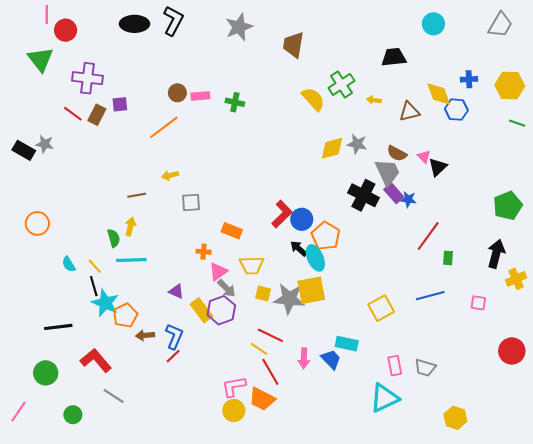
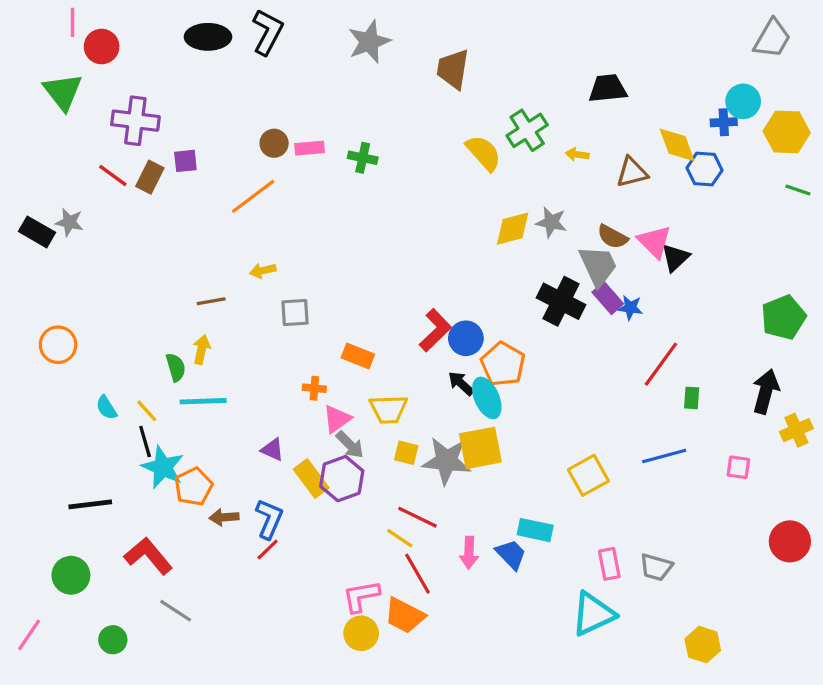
cyan circle: (433, 24) -> (743, 101), moved
pink triangle: (424, 157) -> (654, 242), size x1.6

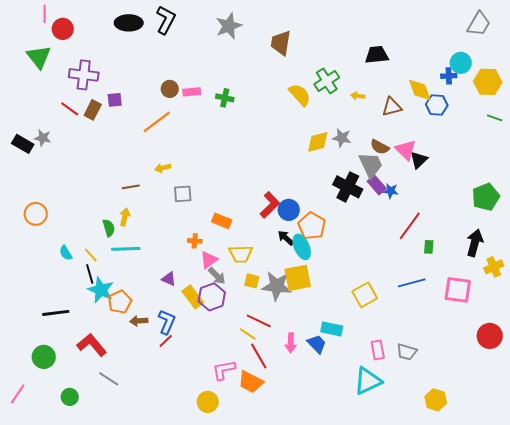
pink square: (738, 467) -> (458, 290), size x1.8
yellow circle: (361, 633) -> (208, 402), moved

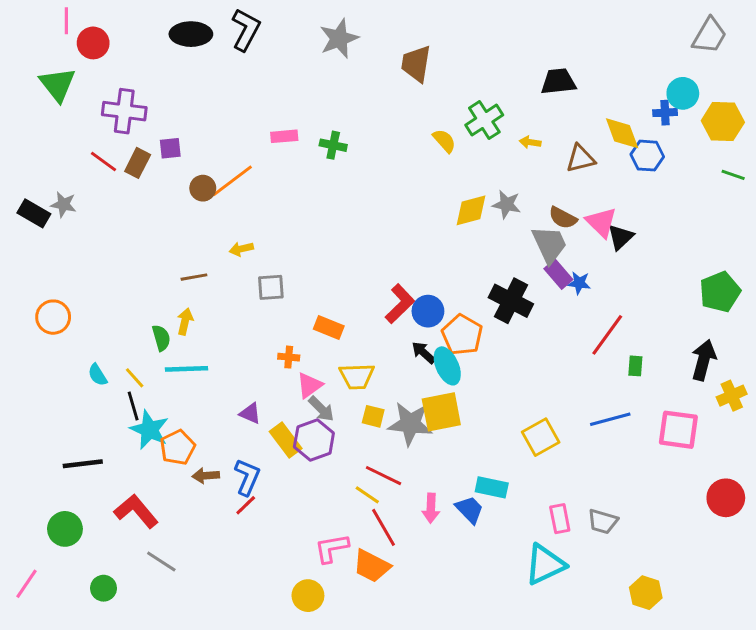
brown circle: (170, 89) -> (203, 188), moved
yellow semicircle: (300, 95) -> (444, 141), size x0.7
black cross: (348, 187) -> (511, 301), moved

